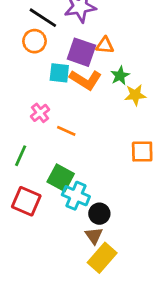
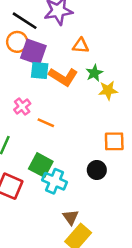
purple square: (81, 52) -> (33, 52), moved
black circle: (99, 214) -> (97, 170), moved

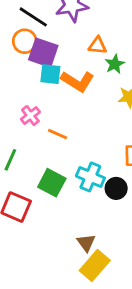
green star: (94, 73) -> (115, 64), moved
cyan cross: (55, 181) -> (90, 177), moved

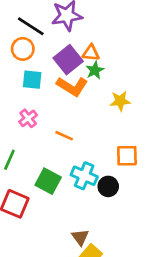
purple square: (43, 53) -> (68, 60), moved, turned 32
green star: (115, 64) -> (95, 70), moved
cyan square: (50, 74) -> (32, 80), moved
orange line: (58, 134) -> (64, 136), moved

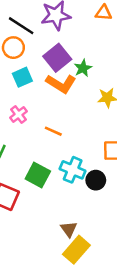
orange triangle: (91, 53) -> (103, 13), moved
cyan square: (32, 80) -> (22, 77), turned -30

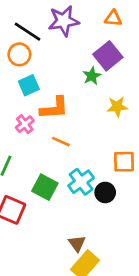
purple square: (57, 58) -> (108, 56), moved
orange L-shape: (61, 84) -> (54, 108), moved, turned -36
cyan cross: (73, 170) -> (81, 182), turned 30

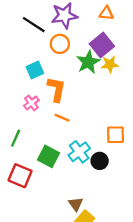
orange circle: (19, 54) -> (60, 44), moved
green star: (92, 76) -> (88, 62), size x1.5
yellow star: (117, 107) -> (110, 64), moved
orange L-shape: (54, 108) -> (56, 89), turned -75

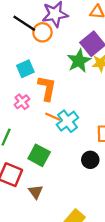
orange circle: (60, 44) -> (42, 32), moved
cyan cross: (79, 152) -> (67, 121), moved
brown triangle: (76, 204) -> (36, 192), moved

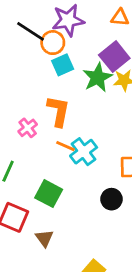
cyan square: (25, 69) -> (63, 65), moved

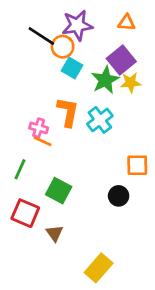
cyan square: (63, 65) -> (72, 68), turned -36
pink cross: (28, 128) -> (39, 128), turned -36
orange line: (65, 146) -> (43, 141), moved
cyan cross: (84, 152) -> (100, 120), moved

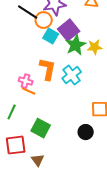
purple square: (121, 60) -> (69, 30), moved
red square: (25, 213) -> (16, 145), turned -30

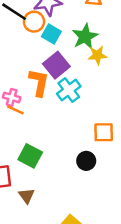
purple square: (69, 30) -> (56, 65), moved
cyan square: (51, 36) -> (51, 34), moved
green star: (76, 45) -> (85, 37), moved

